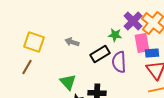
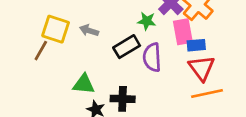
yellow square: (34, 42) -> (56, 29), moved
brown line: (27, 67) -> (41, 51), moved
green triangle: (68, 82) -> (84, 84), turned -42

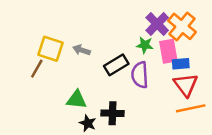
green star: (147, 21) -> (145, 45), moved

